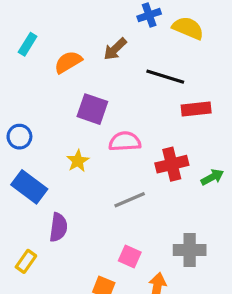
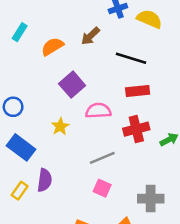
purple square: (92, 109) -> (72, 85), turned 30
red rectangle: (196, 109) -> (138, 91), moved
pink square: (130, 257) -> (102, 188), moved
yellow rectangle: (26, 261) -> (20, 191), moved

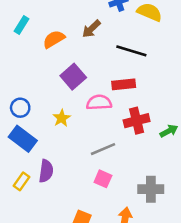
red rectangle: (138, 91) -> (124, 84), moved
blue circle: (13, 107) -> (20, 108), moved

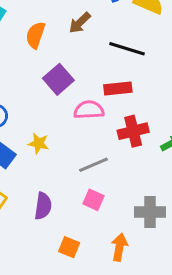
orange semicircle: (54, 39) -> (35, 35), turned -40
yellow star: (62, 118) -> (39, 143), moved, turned -30
purple semicircle: (46, 171) -> (43, 206), moved

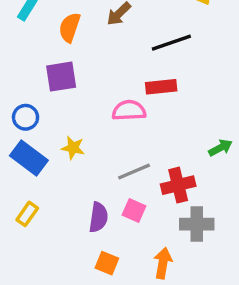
black line: (127, 49) -> (171, 43), turned -36
purple square: (58, 79) -> (61, 77), moved, turned 32
red cross: (133, 131) -> (178, 185), moved
purple semicircle: (43, 206) -> (98, 217), moved

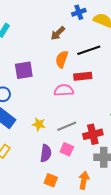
orange semicircle: (70, 27) -> (62, 59), moved
yellow star: (73, 148) -> (39, 124), moved

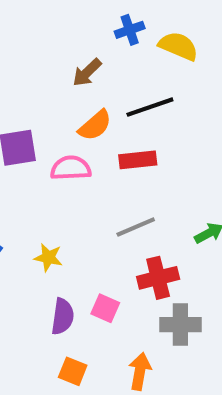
orange semicircle: (62, 59) -> (95, 125), turned -150
pink semicircle: (64, 90) -> (71, 168), moved
gray line: (67, 126) -> (136, 227), moved

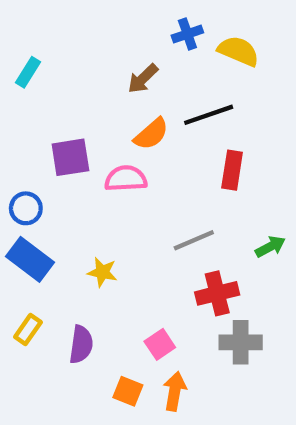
red rectangle: (138, 160) -> (232, 170), moved, turned -75
pink square: (105, 308) -> (160, 344), moved, turned 32
purple semicircle: (63, 316) -> (81, 344), moved
orange arrow: (140, 371) -> (175, 391), moved

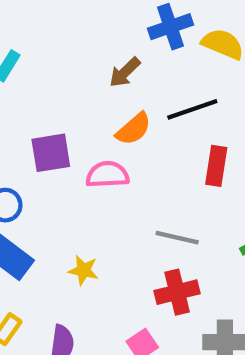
blue cross: (187, 34) -> (171, 27), size x1.4
gray line: (194, 240) -> (177, 238), turned 36
red cross: (217, 293) -> (177, 292), moved

